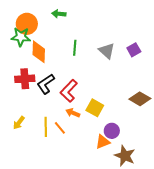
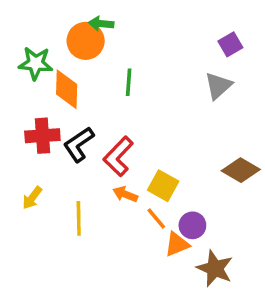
orange circle: (27, 24) -> (86, 41), moved
purple square: (134, 50) -> (230, 44), moved
gray triangle: (107, 51) -> (218, 86), moved, turned 36
yellow arrow: (19, 123) -> (32, 198), moved
orange line: (60, 128) -> (156, 218), moved

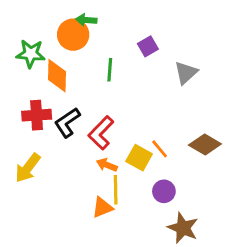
purple square: (230, 44) -> (148, 46), moved
yellow arrow: (32, 198) -> (28, 168), size x1.5
yellow line: (79, 218) -> (116, 190), moved
orange line: (156, 218) -> (160, 149), moved
orange triangle: (177, 244) -> (102, 207), moved

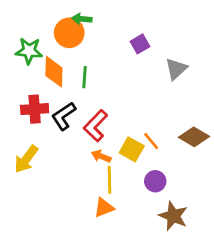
green line: (110, 70) -> (84, 77), moved
orange triangle: (102, 207) -> (104, 208), moved

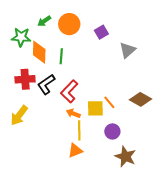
green arrow: (82, 19) -> (44, 21), moved, turned -40
orange circle: (69, 33) -> (69, 24), moved
yellow square: (132, 149) -> (95, 108), turned -30

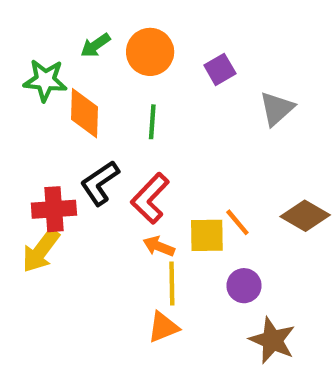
green line: (61, 56) -> (152, 122), moved
red cross: (25, 79) -> (54, 209), moved

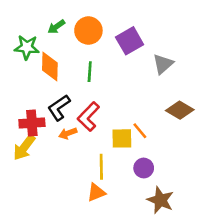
purple square: (220, 69) -> (130, 41), size x1.5
brown diamond: (305, 216) -> (180, 110), moved
orange arrow: (159, 246) -> (68, 133), moved, turned -42

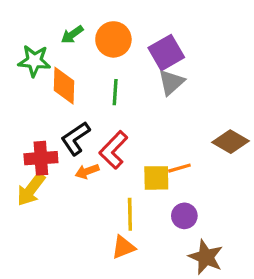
gray triangle: (163, 64) -> (171, 82), moved
orange line: (140, 131) -> (179, 168), turned -66

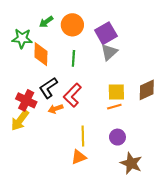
brown diamond: (231, 142) -> (147, 90), turned -55
red cross: (41, 158) -> (26, 100), turned 30
yellow square: (156, 178) -> (116, 92), moved

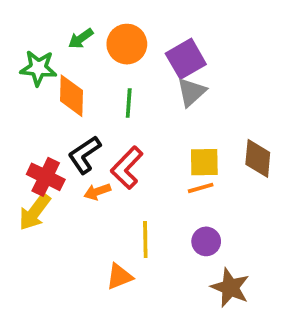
brown diamond: (147, 90) -> (258, 158), turned -60
orange triangle: (79, 157) -> (119, 276), moved

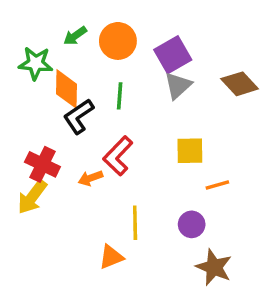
black L-shape: (84, 155) -> (78, 116), moved
brown diamond: (258, 158) -> (240, 84), moved, turned -48
orange line: (201, 188) -> (217, 185), moved

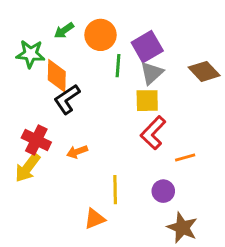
green line: (120, 96) -> (118, 66), moved
yellow square: (190, 151) -> (147, 101), moved
red L-shape: (118, 156) -> (153, 133), moved

